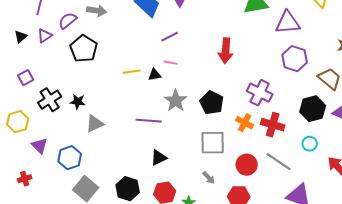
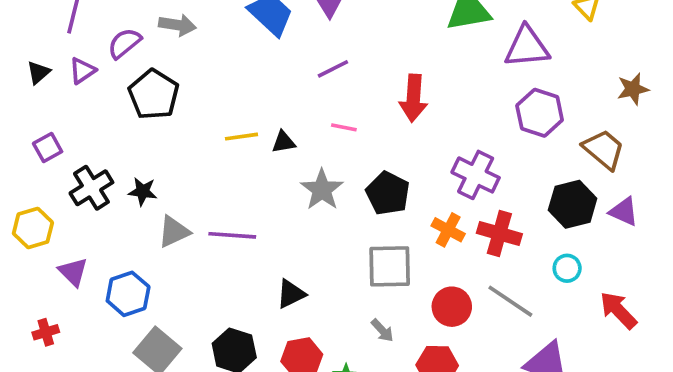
purple line: (170, 37) -> (333, 69), moved
pink line: (171, 63) -> (344, 127), moved
purple line: (149, 121) -> (232, 235), moved

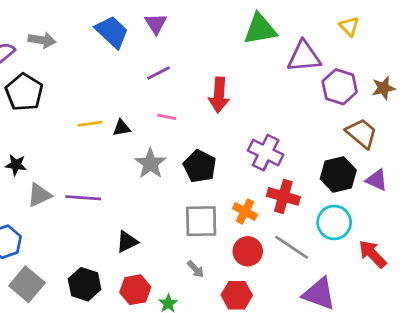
purple hexagon: (540, 113) -> (340, 87), moved
orange cross: (448, 230) -> (245, 212), moved
cyan circle: (567, 268) -> (334, 222), size x1.6

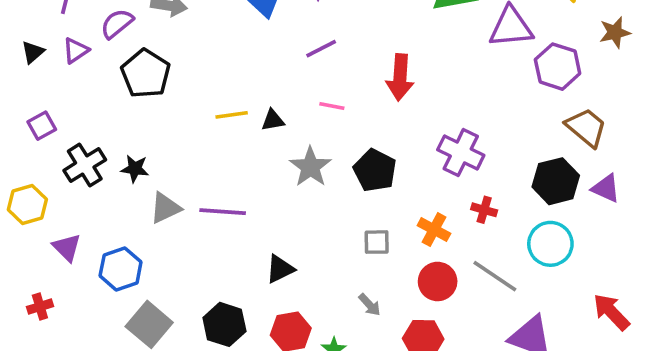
brown star: (384, 88) -> (615, 32), moved
red cross: (283, 196) -> (484, 210), size x0.6
gray square: (201, 221) -> (377, 242), size x0.6
red arrow: (373, 254) -> (611, 312), moved

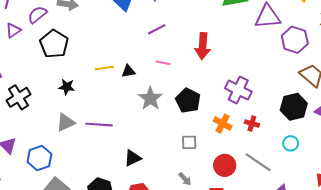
black star: (135, 169) -> (67, 87), moved
orange cross: (434, 230) -> (223, 124), moved
cyan circle: (550, 244) -> (291, 143), size x0.6

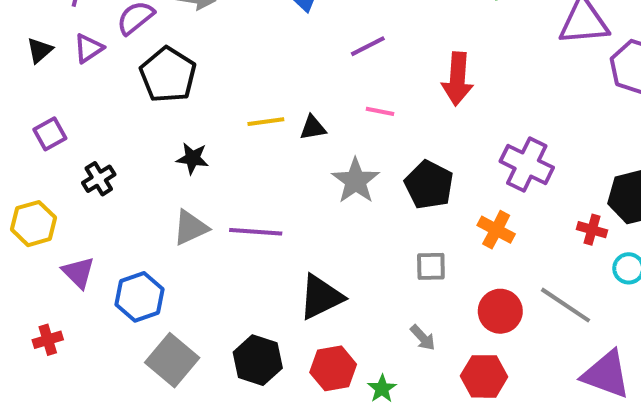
black cross: (18, 97) -> (99, 179), size x0.7
red cross: (252, 124) -> (592, 230), moved
black triangle: (133, 158) -> (321, 297), size x1.4

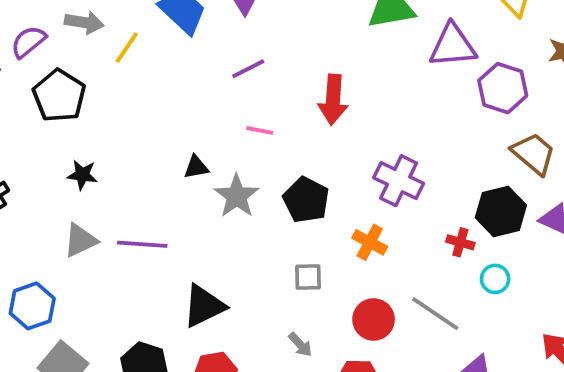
yellow line: (266, 122) -> (127, 48), moved, turned -48
black triangle: (313, 128) -> (196, 167), moved

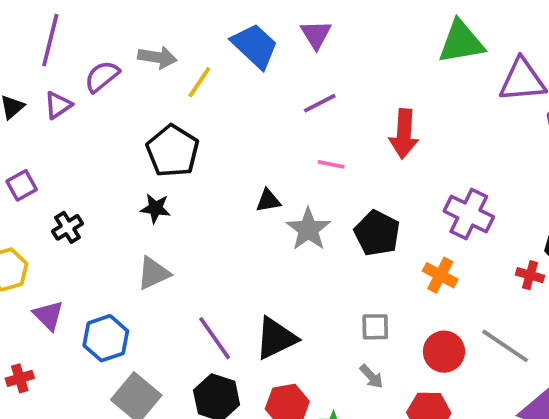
black pentagon: (59, 96) -> (173, 151), moved
purple line: (142, 244) -> (215, 338), moved, turned 51
gray square: (308, 277) -> (375, 327), moved

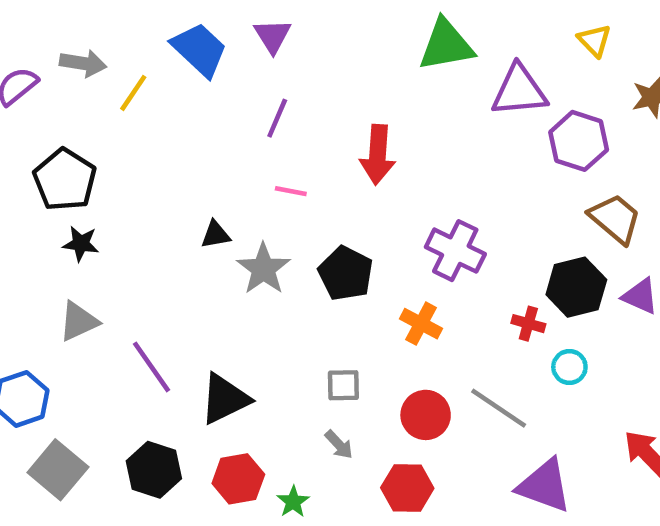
purple line: (320, 103) -> (277, 118), turned -40
black pentagon: (173, 151) -> (65, 180), moved
purple line: (215, 338) -> (152, 367), moved

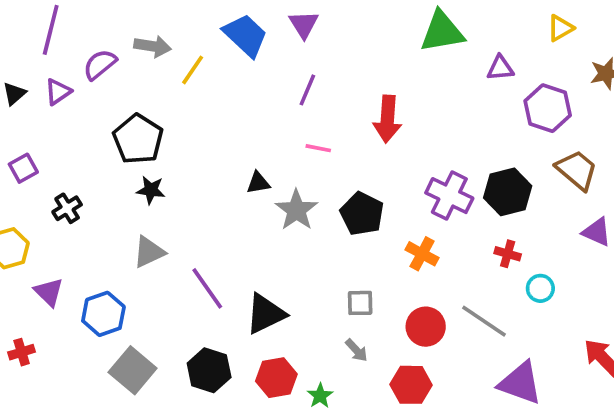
yellow triangle: (595, 40) -> (560, 28), turned 44
purple triangle: (519, 91) -> (500, 68), size x0.6
black hexagon: (576, 287) -> (508, 192), moved

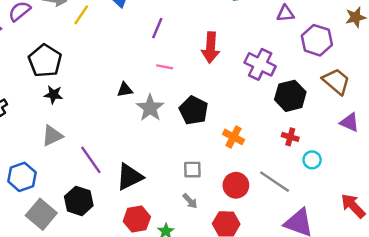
purple cross: (449, 196) -> (260, 64), moved
black hexagon: (209, 370) -> (79, 201), moved

